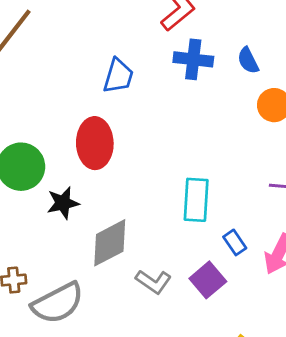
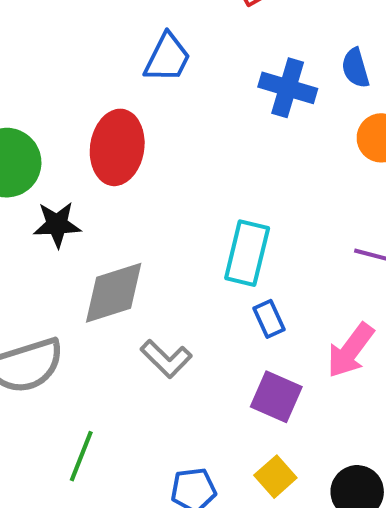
blue cross: (193, 59) -> (288, 88), moved
blue rectangle: (235, 242) -> (269, 319), moved
purple square: (208, 280) -> (276, 397), moved, turned -36

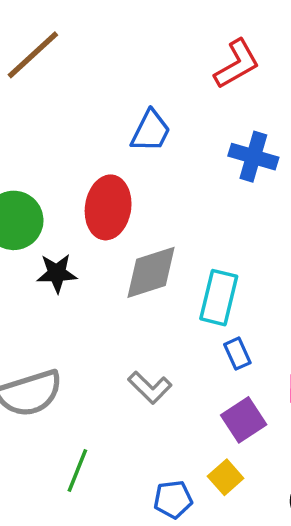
gray diamond: (114, 293) -> (151, 272), moved
purple square: (276, 397) -> (244, 420), turned 33
yellow square: (275, 477) -> (226, 477), moved

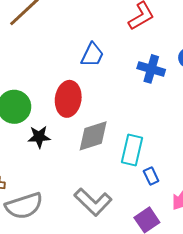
blue rectangle: (237, 354) -> (151, 176), moved
gray L-shape: (150, 388) -> (93, 202), size x1.5

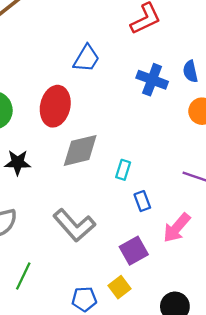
black star: (39, 137) -> (18, 162), moved
cyan rectangle: (132, 150) -> (123, 170), size x0.6

